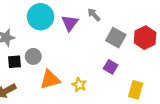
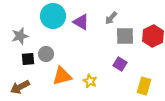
gray arrow: (94, 15) -> (111, 18), moved, turned -96
purple triangle: (70, 23) -> (81, 22), turned -36
gray square: (116, 38) -> (125, 36), turned -30

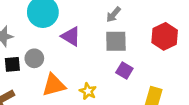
purple triangle: (81, 22) -> (71, 36), moved
gray square: (125, 36) -> (116, 41), moved

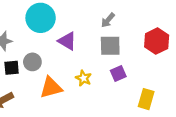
purple square: (124, 70) -> (118, 74), turned 35
yellow star: (88, 91) -> (83, 78), moved

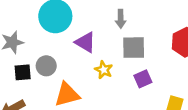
gray arrow: (108, 20) -> (121, 19), moved, turned -42
yellow star: (83, 78) -> (104, 70), moved

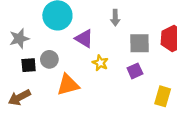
gray square: (134, 48) -> (140, 43), moved

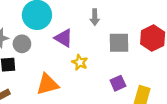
gray circle: (49, 59) -> (22, 44), moved
purple square: (135, 71) -> (118, 83), moved

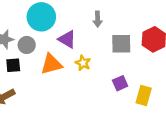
orange triangle: (47, 84) -> (51, 64), moved

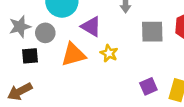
purple square: (120, 83) -> (148, 86), moved

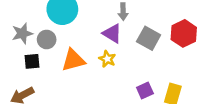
purple triangle: (91, 27) -> (112, 33), moved
gray square: (152, 32) -> (149, 38), turned 30

